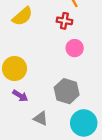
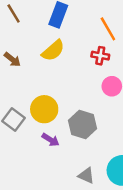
gray hexagon: (67, 91) -> (82, 125), moved
gray triangle: (41, 118) -> (86, 176), moved

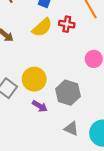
red cross: (100, 56) -> (67, 24), moved
gray triangle: (86, 176) -> (71, 129), moved

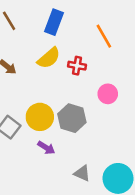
red cross: (67, 24) -> (77, 66), moved
gray hexagon: (68, 93) -> (72, 118), moved

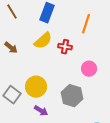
orange line: (104, 36) -> (86, 24), turned 48
gray hexagon: (72, 118) -> (72, 96), moved

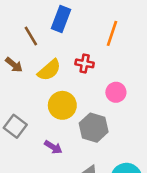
brown line: (12, 12) -> (31, 36), moved
yellow semicircle: (43, 41) -> (49, 70), moved
yellow circle: (36, 87) -> (62, 105), moved

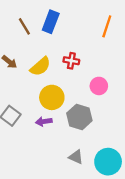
orange line: (112, 33) -> (107, 26), moved
brown line: (31, 36) -> (24, 26), moved
purple arrow: (53, 147) -> (44, 122), moved, turned 140

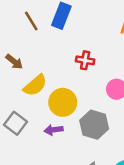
yellow semicircle: (40, 66) -> (35, 85), moved

